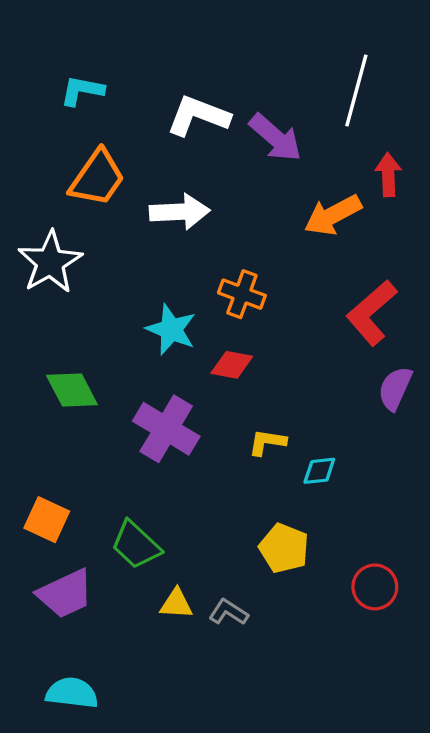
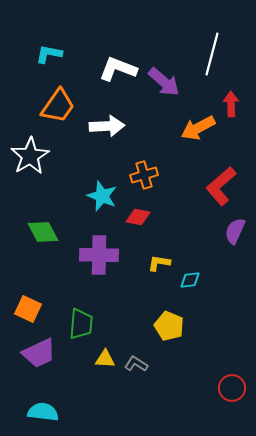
orange cross: (242, 294) -> (144, 175), turned -36
purple cross: (166, 429) -> (99, 255), turned -30
green trapezoid: (136, 545) -> (81, 324), turned -128
red circle: (375, 587) -> (232, 388), moved

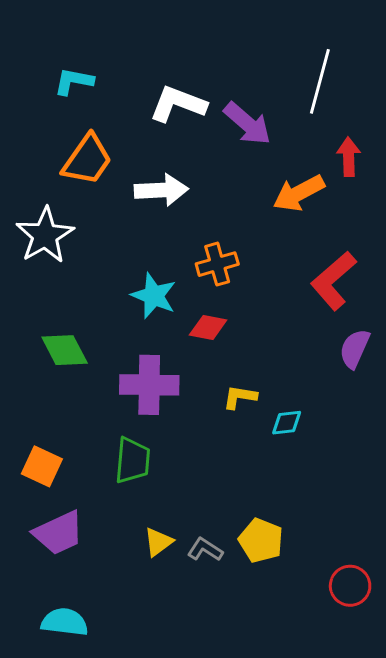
green trapezoid: (81, 324) -> (133, 460), moved
yellow pentagon: (169, 326) -> (261, 540), moved
yellow triangle: (105, 359) -> (158, 542), turned -40

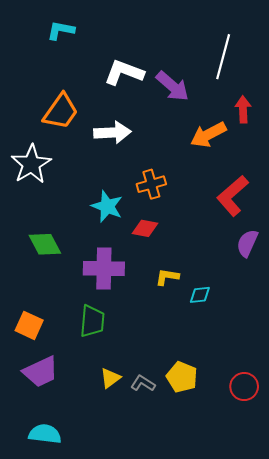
cyan L-shape: (74, 81) -> (61, 30), moved
red circle: (350, 586) -> (244, 387), moved

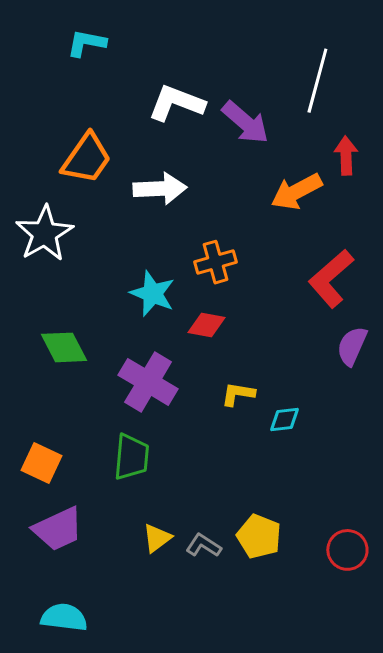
purple cross: (104, 268) -> (148, 382), turned 30

